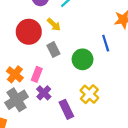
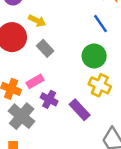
green circle: (83, 59) -> (94, 56), moved
pink rectangle: (37, 74) -> (35, 81), turned 56

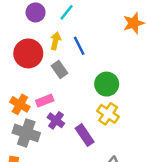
yellow arrow: (37, 21) -> (56, 41), turned -112
blue line: (100, 24) -> (79, 46), moved
gray cross: (22, 116) -> (26, 133), turned -30

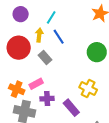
cyan line: (67, 12) -> (51, 17), moved
green circle: (107, 84) -> (97, 52), moved
purple cross: (56, 120) -> (47, 99), turned -32

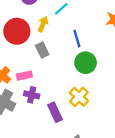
blue line: (59, 37) -> (77, 39), moved
green circle: (97, 52) -> (86, 63), moved

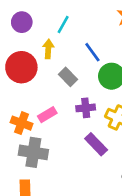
gray rectangle: (42, 50) -> (68, 77), moved
purple cross: (32, 95) -> (86, 108), moved

